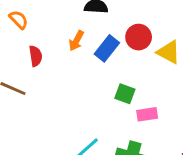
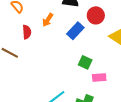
red circle: (139, 37) -> (96, 15), moved
orange arrow: (76, 41) -> (48, 20), moved

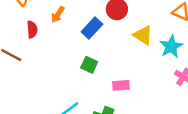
green square: (85, 62) -> (89, 65), moved

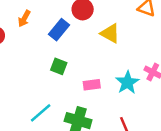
cyan star: (171, 47) -> (127, 82), moved

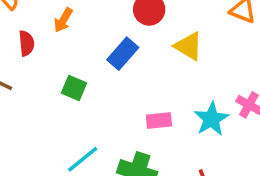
blue rectangle: (59, 30) -> (123, 54), moved
green square: (59, 66) -> (74, 88), moved

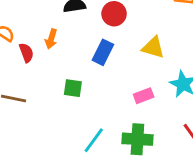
red semicircle: (26, 43) -> (26, 53), moved
yellow triangle: (188, 46) -> (153, 47), moved

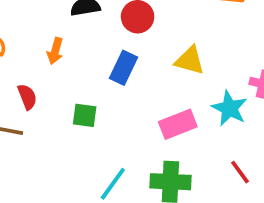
red semicircle: (26, 53) -> (27, 97), moved
pink rectangle: (144, 96) -> (178, 124), size x1.4

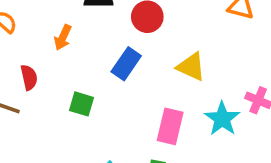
pink rectangle: (178, 124) -> (170, 126), turned -64

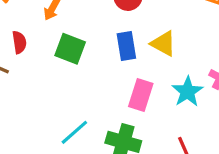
blue rectangle: (126, 64) -> (126, 46), moved, turned -48
green square: (82, 104) -> (70, 49), moved, size x1.4

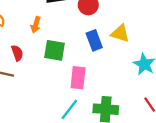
pink rectangle: (141, 95) -> (78, 78), moved

